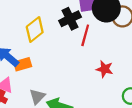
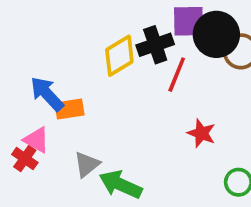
yellow diamond: (35, 29) -> (119, 56), moved

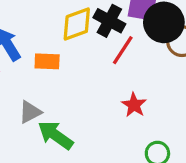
black cross: (155, 45) -> (109, 21), turned 36
orange rectangle: (69, 109) -> (47, 61), moved

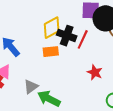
black cross: (109, 21) -> (67, 36), moved
orange rectangle: (47, 61) -> (51, 52), moved

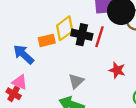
orange rectangle: (51, 52) -> (47, 40), moved
gray triangle: (31, 87) -> (76, 81), moved

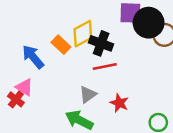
red line: (100, 37) -> (105, 66), moved, turned 54
orange rectangle: (47, 40) -> (61, 45), turned 49
red star: (117, 70) -> (119, 103), moved

